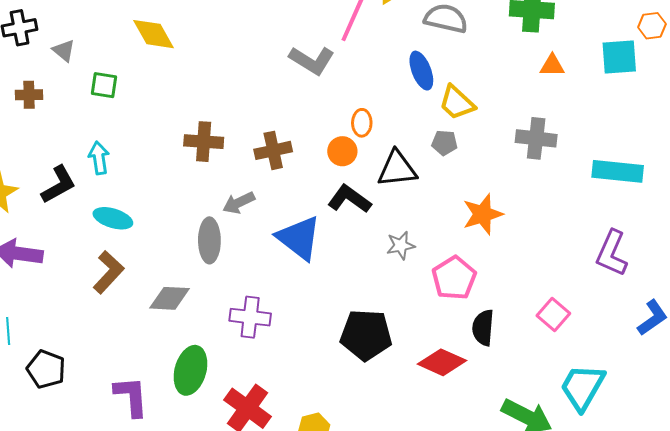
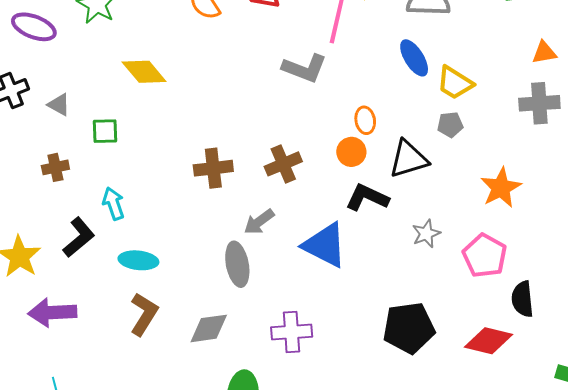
orange triangle: (552, 66) -> (544, 53), moved
brown cross: (29, 95) -> (55, 167), moved

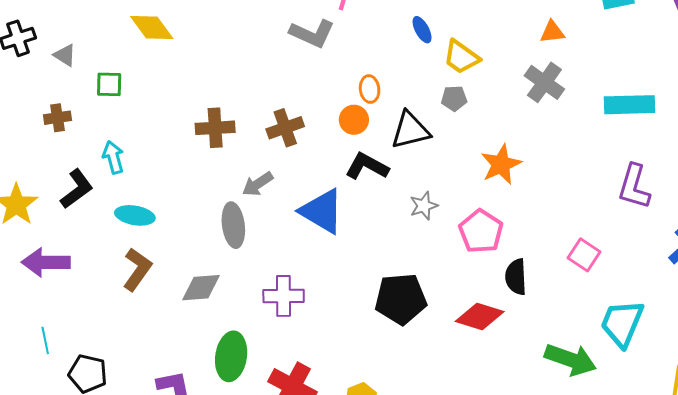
blue ellipse: (414, 58) -> (422, 30), size x0.7
gray cross: (539, 103) -> (544, 82), turned 36

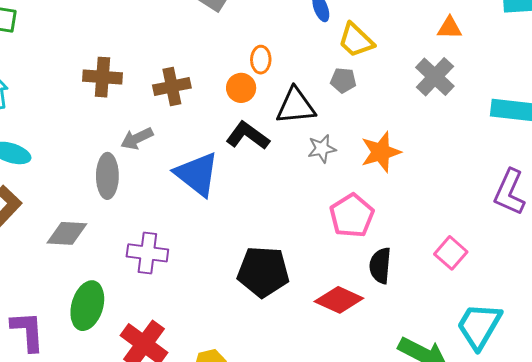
gray star: (424, 206) -> (322, 149), moved

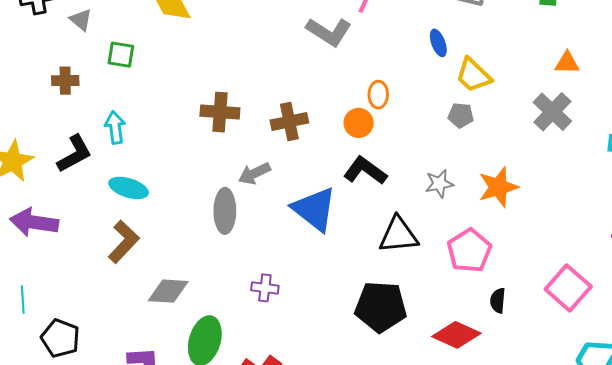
black triangle: (296, 106) -> (398, 235), moved
gray diamond: (67, 233) -> (168, 291), moved
purple cross: (147, 253) -> (265, 288), size x0.7
pink square: (451, 253) -> (568, 288), size x1.4
black semicircle: (380, 266) -> (498, 301), size x0.7

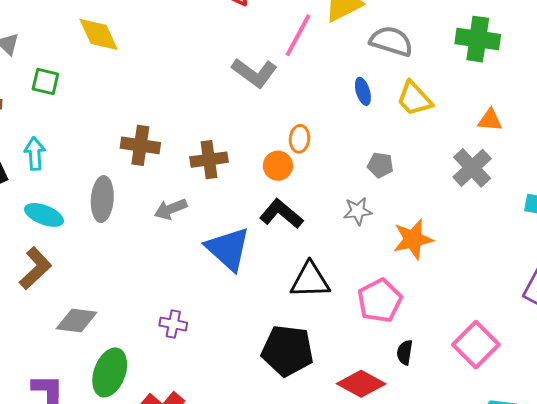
yellow trapezoid: (473, 75) -> (414, 99), moved
gray star: (439, 184) -> (358, 211), moved
gray ellipse: (225, 211) -> (102, 199), moved

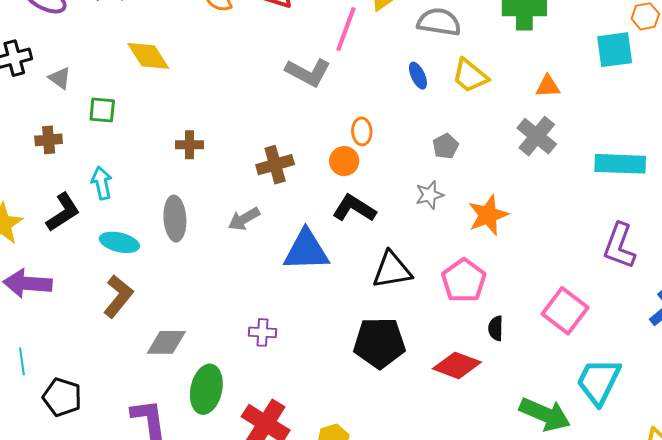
brown cross: (140, 145) -> (189, 145), moved, size x0.7
gray pentagon: (380, 165) -> (446, 146), turned -30
blue triangle: (228, 249) -> (306, 250), turned -36

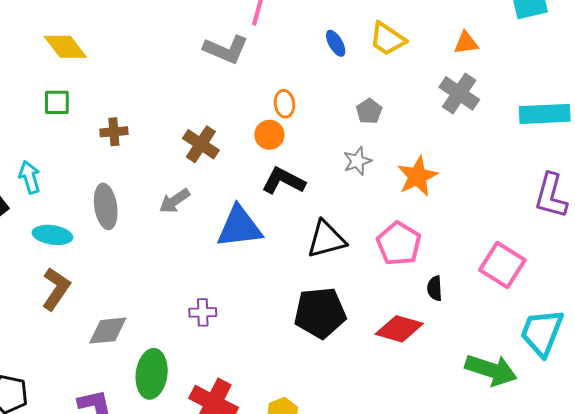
green square: (102, 110) -> (57, 102), moved
brown cross: (275, 165) -> (201, 144), turned -36

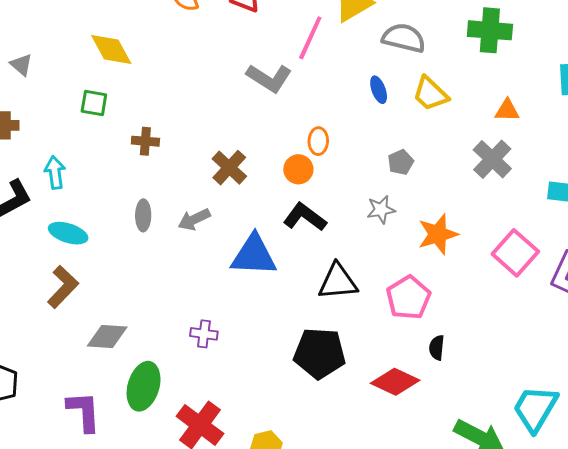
gray ellipse: (106, 206) -> (143, 215), moved, size x0.7
pink square: (502, 265) -> (515, 253), moved

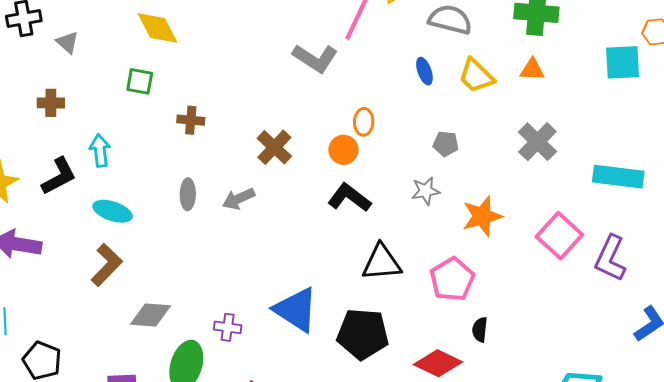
orange triangle: (507, 110) -> (532, 70), moved
gray pentagon: (401, 162) -> (446, 144), turned 30
blue triangle: (254, 255) -> (296, 310), moved, turned 30
purple cross: (204, 334) -> (228, 327), moved

